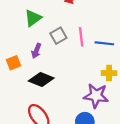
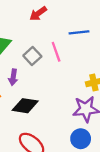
blue line: (104, 43) -> (79, 32), moved

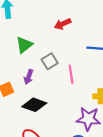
pink line: (56, 52) -> (71, 74), moved

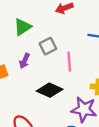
black diamond: (34, 105) -> (50, 90), moved

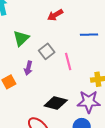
black diamond: (50, 90) -> (56, 103), moved

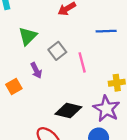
purple arrow: (28, 68) -> (36, 70), turned -40
purple star: (89, 102) -> (106, 109), turned 30

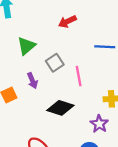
purple star: (106, 109) -> (99, 124), size x0.7
black diamond: (68, 111) -> (60, 108), moved

